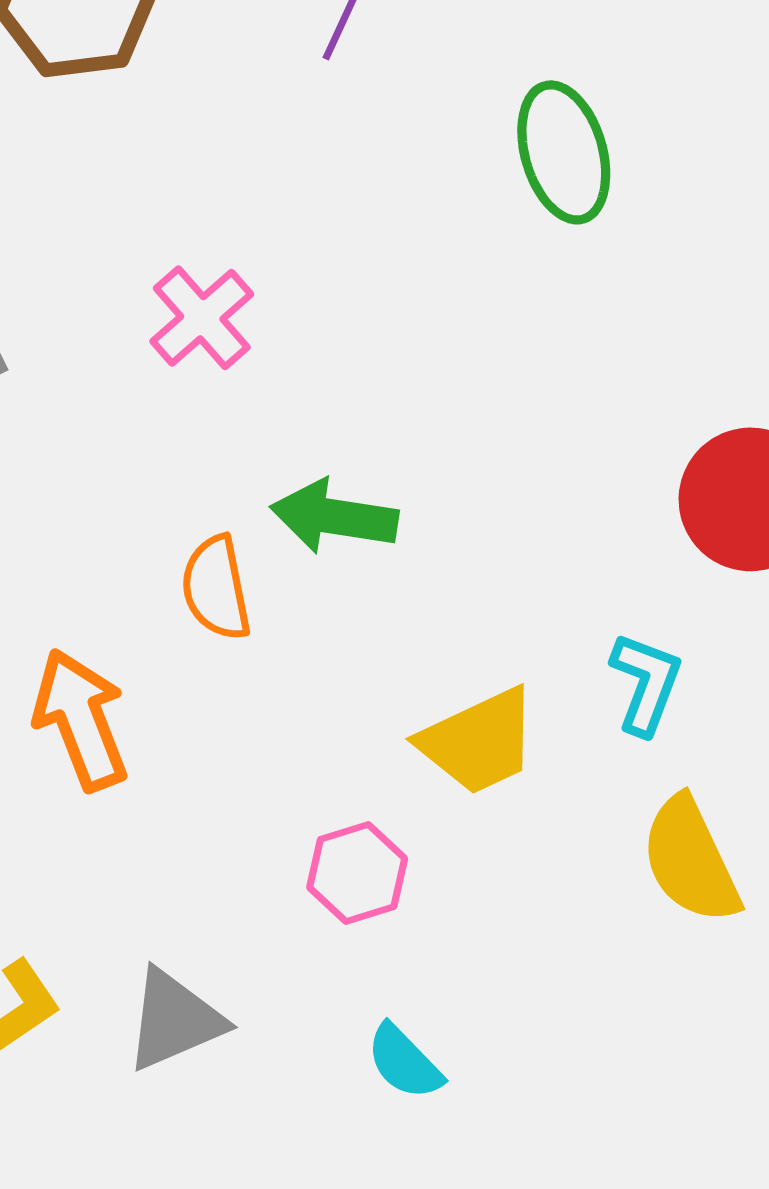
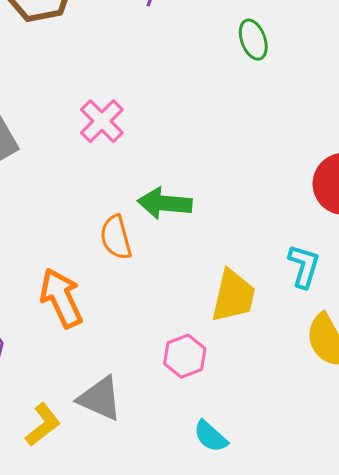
green ellipse: (564, 152) -> (253, 40), size x0.7
yellow trapezoid: (479, 741) -> (233, 296), turned -48
gray triangle: (174, 1020) -> (100, 399), moved, turned 51

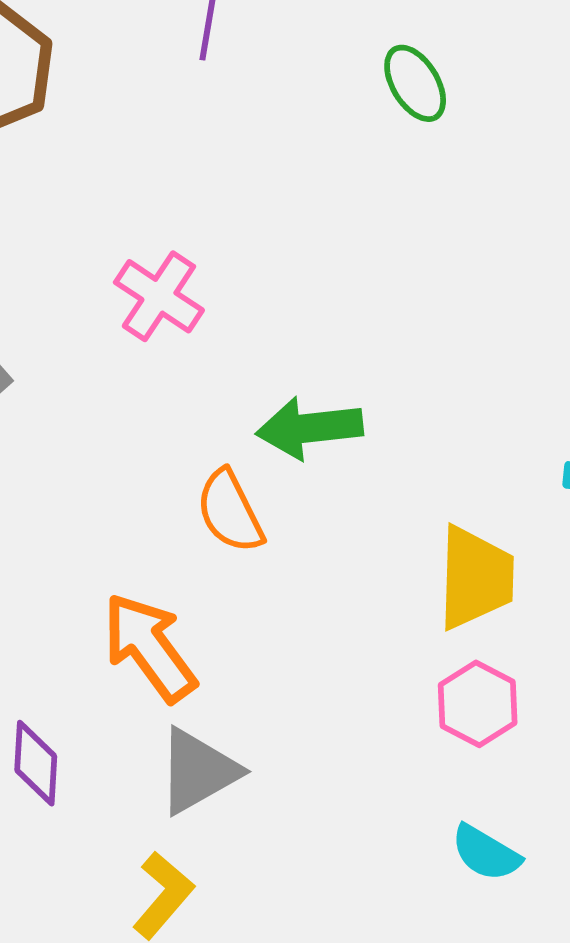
pink hexagon: (185, 356) -> (478, 704), moved
gray triangle: (100, 399) -> (198, 771), moved, turned -42

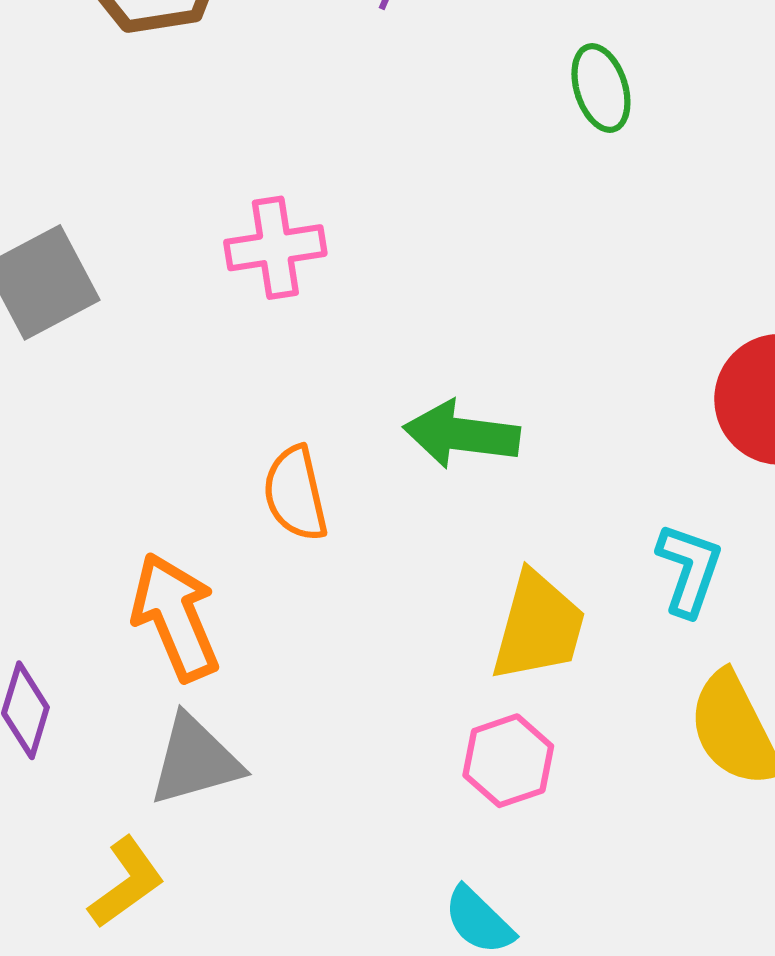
pink cross: (159, 296) -> (275, 248), turned 34
green arrow: (310, 428) -> (462, 434), moved

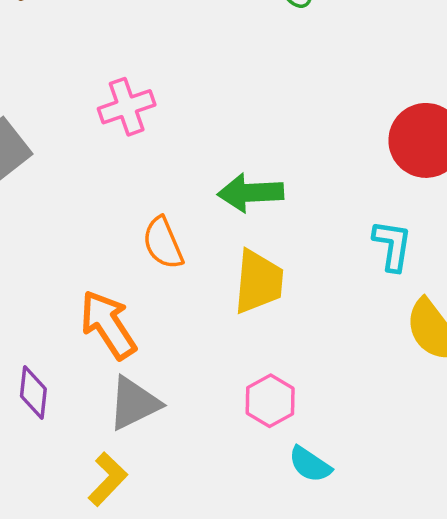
yellow trapezoid: (538, 627) -> (259, 282), moved
pink hexagon: (508, 761) -> (270, 401), moved

